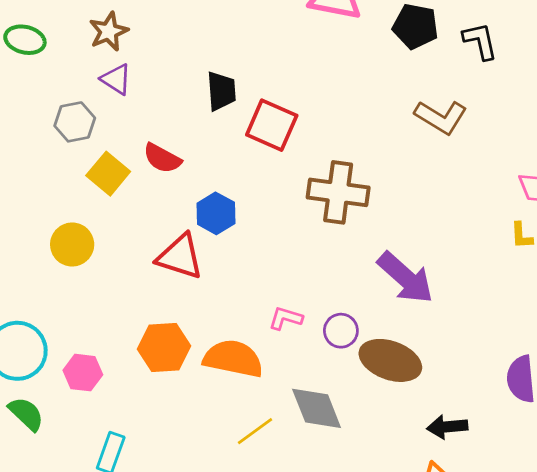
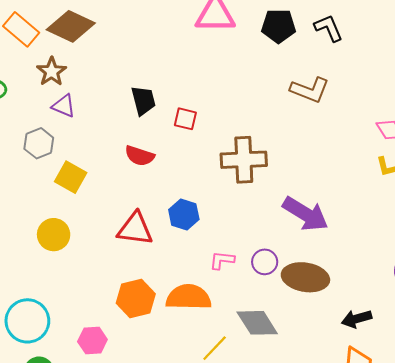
red square: (272, 125) -> (185, 119), size x0.6
red semicircle: (162, 158) -> (140, 156), moved
blue hexagon: (216, 213) -> (184, 215), moved
pink hexagon: (83, 373) -> (92, 340), moved

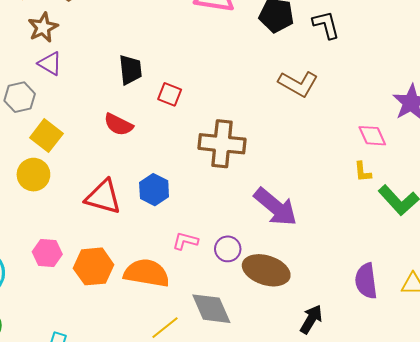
yellow circle: (54, 235) -> (33, 175), moved
black arrow: (357, 319) -> (311, 319), turned 128
pink hexagon: (92, 340) -> (47, 253), moved

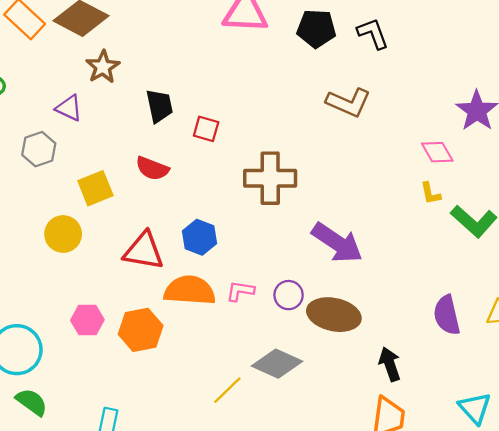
brown star: (43, 27) -> (103, 67), moved
yellow square: (46, 136) -> (95, 188), moved, turned 36
orange semicircle: (147, 273) -> (190, 290), moved
gray diamond: (211, 309) -> (277, 364), turned -36
black arrow: (311, 319) -> (390, 364), turned -44

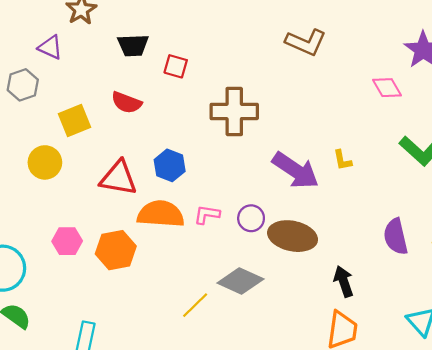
black trapezoid: (159, 106) -> (133, 45), turned 100
yellow L-shape: (431, 194) -> (342, 160), moved

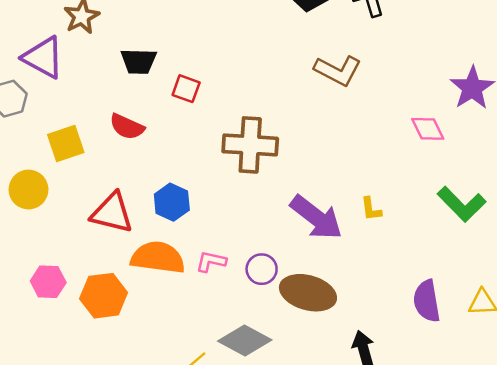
purple triangle: (50, 47) -> (43, 57), size x1.5

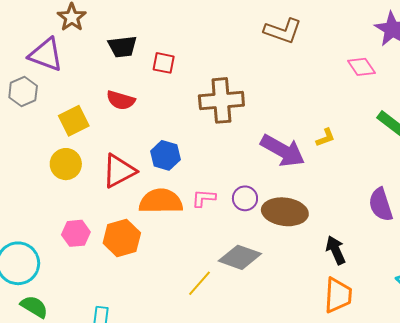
yellow circle: (28, 190) -> (66, 164), moved
yellow L-shape: (371, 209) -> (325, 138), turned -95
red triangle: (112, 213) -> (119, 171), turned -33

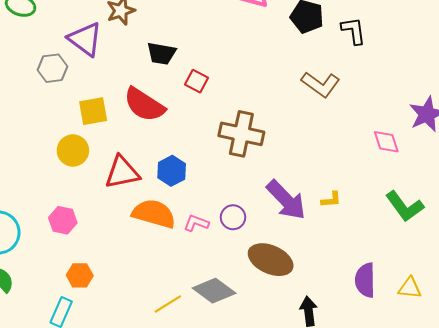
red semicircle: (121, 100) -> (144, 105), size x1.5
purple circle: (245, 198) -> (233, 217), moved
orange hexagon: (122, 238) -> (80, 275), moved, size x0.7

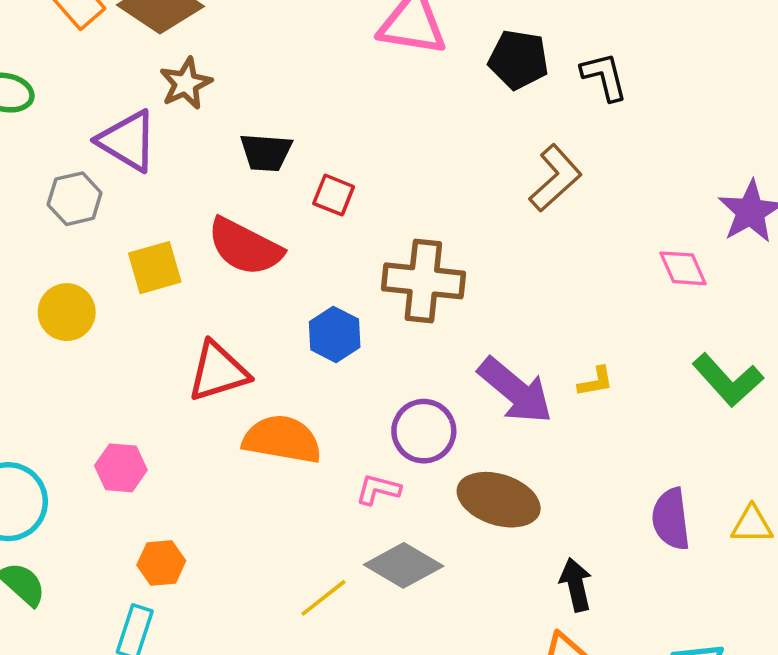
brown L-shape: (321, 84) -> (555, 178), turned -72
yellow circle: (73, 150) -> (67, 312), moved
blue hexagon: (172, 171) -> (335, 334), moved
purple circle: (233, 217) -> (424, 431), size x1.4
pink L-shape: (196, 223) -> (378, 489), moved

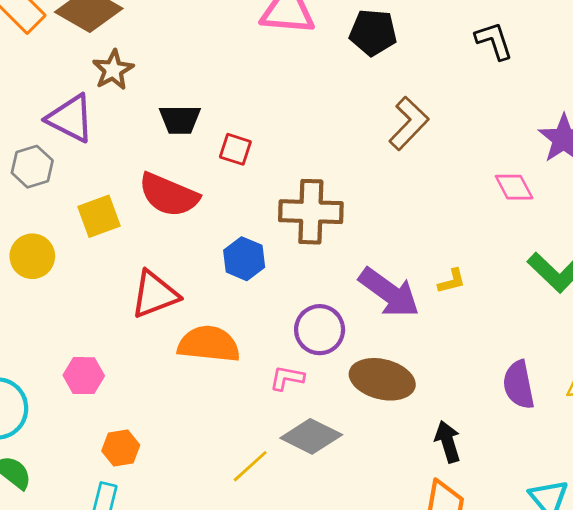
black L-shape: (604, 76) -> (494, 41), moved

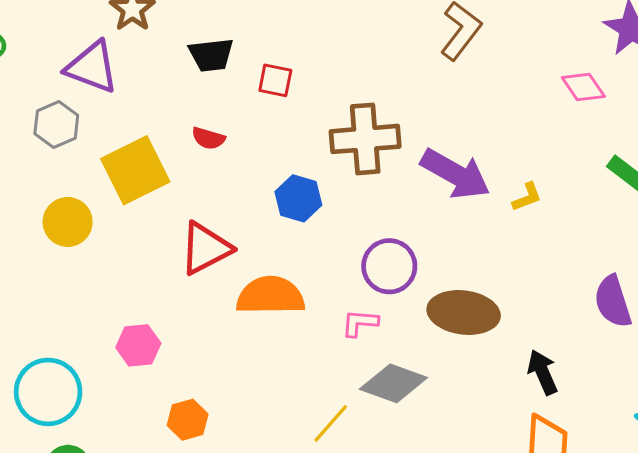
red semicircle: (169, 195) -> (208, 138), size x0.5
yellow square: (99, 216) -> (135, 170), size x1.4
purple arrow: (389, 293) -> (455, 174), moved

